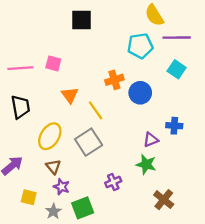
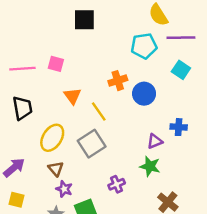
yellow square: (29, 197) -> (16, 200), moved

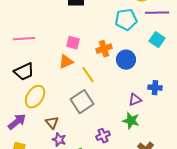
pink square: (56, 64) -> (73, 43), moved
orange triangle: (72, 96) -> (66, 62), turned 42
black trapezoid: (22, 108) -> (24, 72), turned 75
yellow ellipse: (52, 138) -> (35, 97), moved

